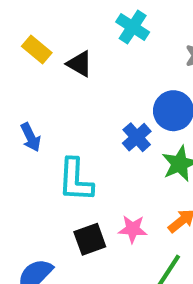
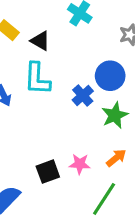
cyan L-shape: (76, 180) -> (37, 79), moved

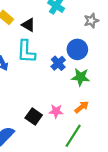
green star: (115, 115) -> (81, 77), turned 30
black square: (48, 172) -> (34, 117), turned -35

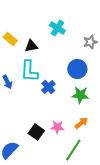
black triangle: (28, 25) -> (31, 46), turned -40
blue cross: (58, 63) -> (48, 87), moved

